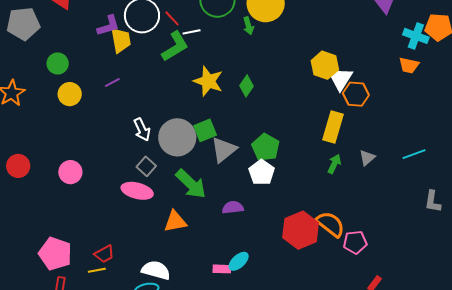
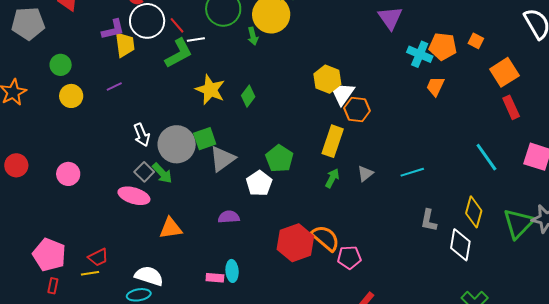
orange trapezoid: (409, 65) -> (435, 86), moved, turned 100
green pentagon: (266, 147) -> (279, 159), moved
green arrow: (191, 184) -> (162, 173), moved, size x0.7
cyan ellipse: (239, 261) -> (232, 271), turned -55

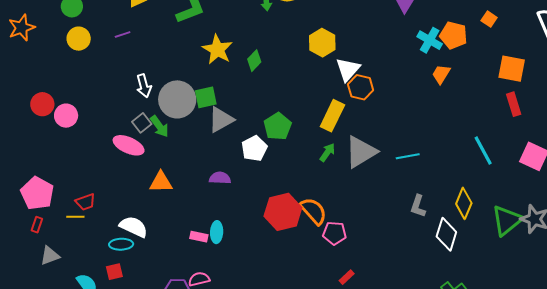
orange square: (476, 41) -> (489, 19), moved
orange square: (504, 72) -> (512, 69), turned 36
yellow hexagon: (327, 79) -> (322, 43), moved
red circle: (16, 165) -> (42, 104), moved
gray triangle: (365, 174) -> (361, 152), size x2.0

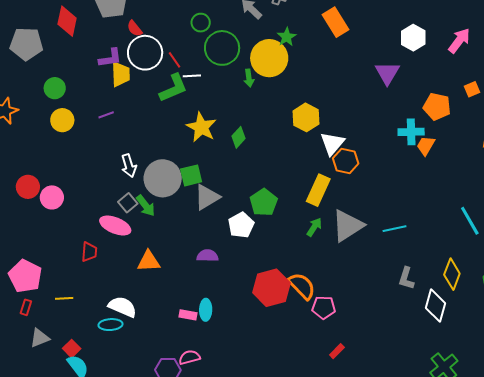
orange square: (489, 19) -> (472, 89), turned 35
cyan cross: (430, 40) -> (411, 132), moved, turned -30
red trapezoid: (85, 202) -> (89, 252), moved, turned -65
red square: (114, 272) -> (72, 349), moved, turned -30

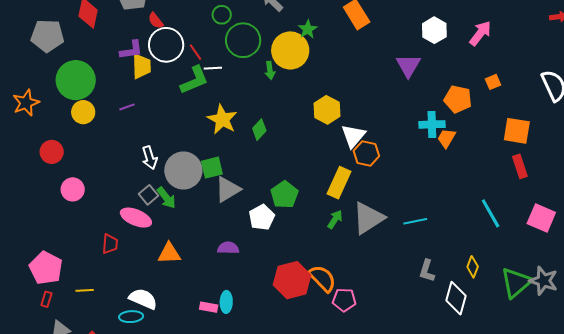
green circle: (55, 88) -> (76, 80), size x1.8
red circle: (28, 187) -> (52, 152), moved
yellow diamond: (452, 274) -> (473, 267), size x0.7

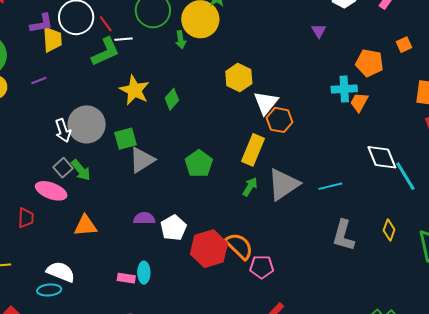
purple triangle: (408, 66) -> (319, 31), size x0.6
gray circle: (183, 170) -> (87, 124), moved
white pentagon: (262, 217) -> (174, 228), moved
gray L-shape: (427, 271) -> (343, 235), size x1.4
white diamond: (456, 298) -> (382, 157), moved, turned -36

